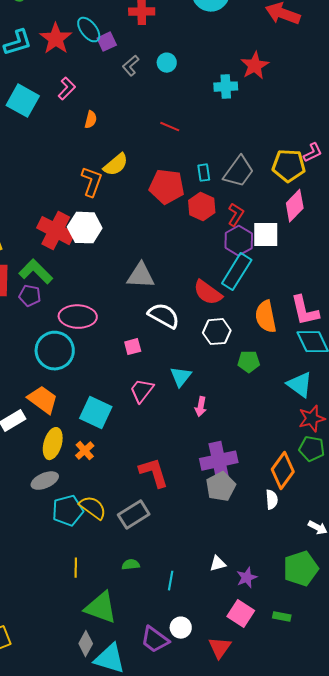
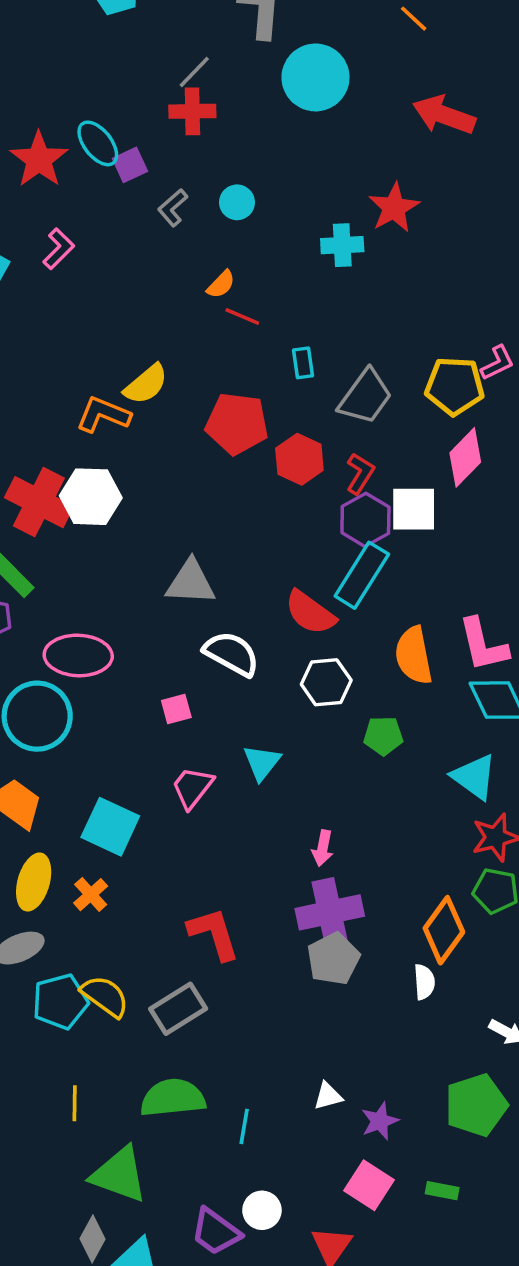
orange semicircle: (91, 120) -> (221, 284), moved, turned 30
cyan rectangle: (204, 173) -> (303, 363), moved
orange L-shape: (92, 182) -> (103, 415), turned -88
pink arrow: (201, 407) -> (323, 848), moved
green semicircle: (131, 565) -> (173, 1098), size x2.0

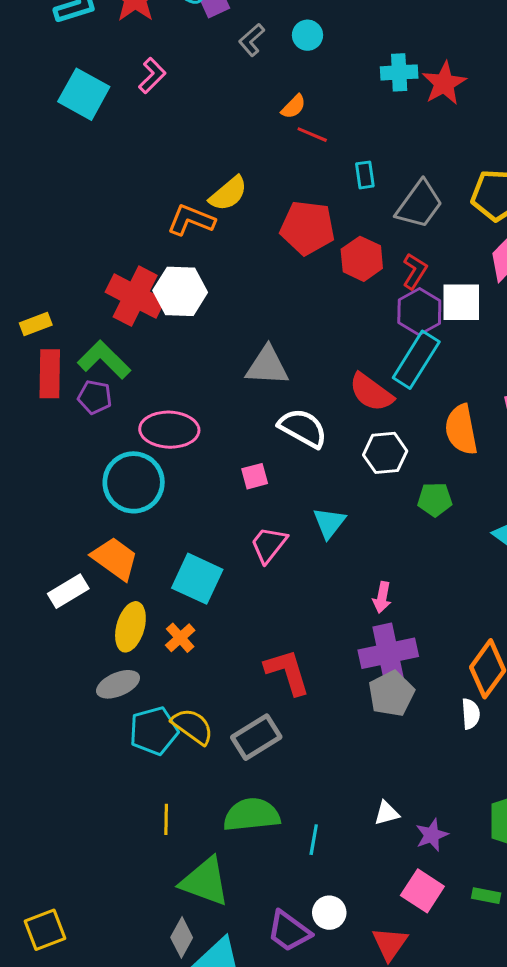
red star: (394, 208) -> (444, 83), moved

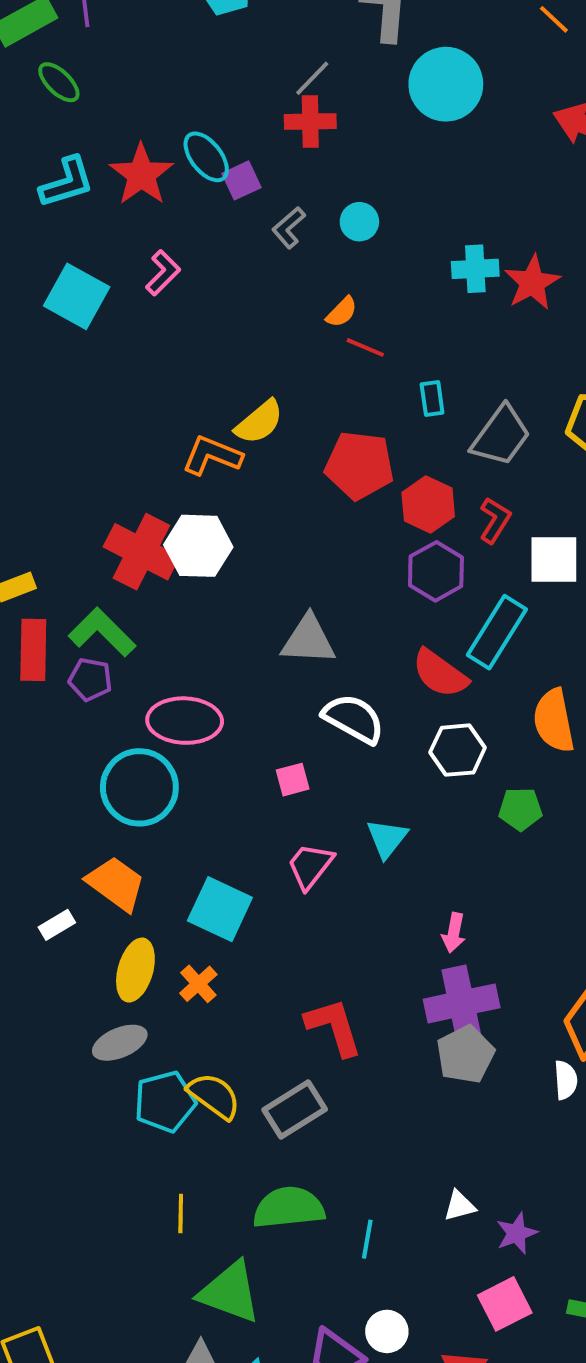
purple hexagon: (419, 312) -> (436, 571), moved
white rectangle: (68, 591) -> (57, 925), size x0.7
pink square: (422, 891) -> (505, 1304), turned 30

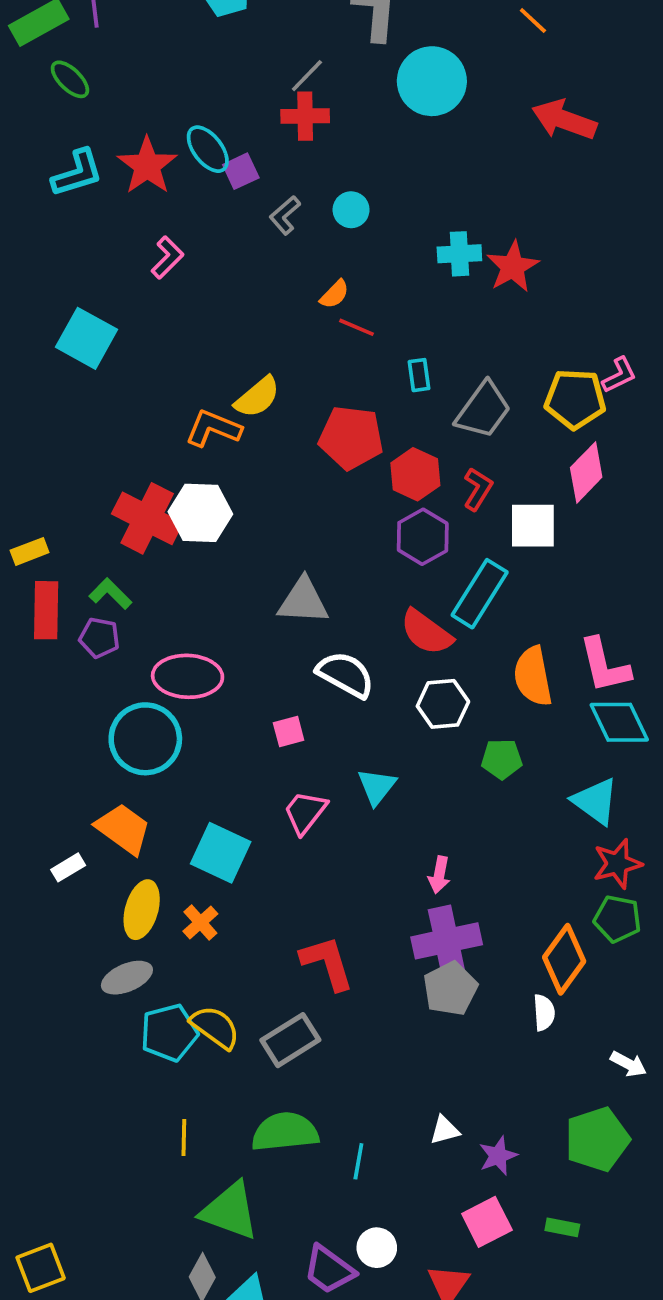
cyan square: (77, 296) -> (87, 338), moved
green L-shape: (102, 632) -> (110, 594), size x0.7

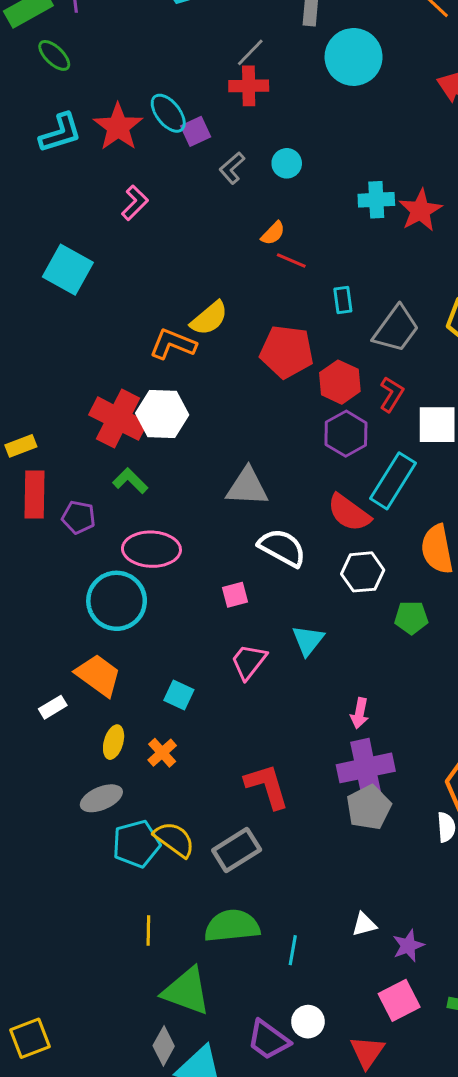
green L-shape: (110, 594) -> (130, 481), moved
cyan square: (221, 853) -> (179, 695), size x0.6
yellow ellipse: (142, 910) -> (114, 742), size x0.7

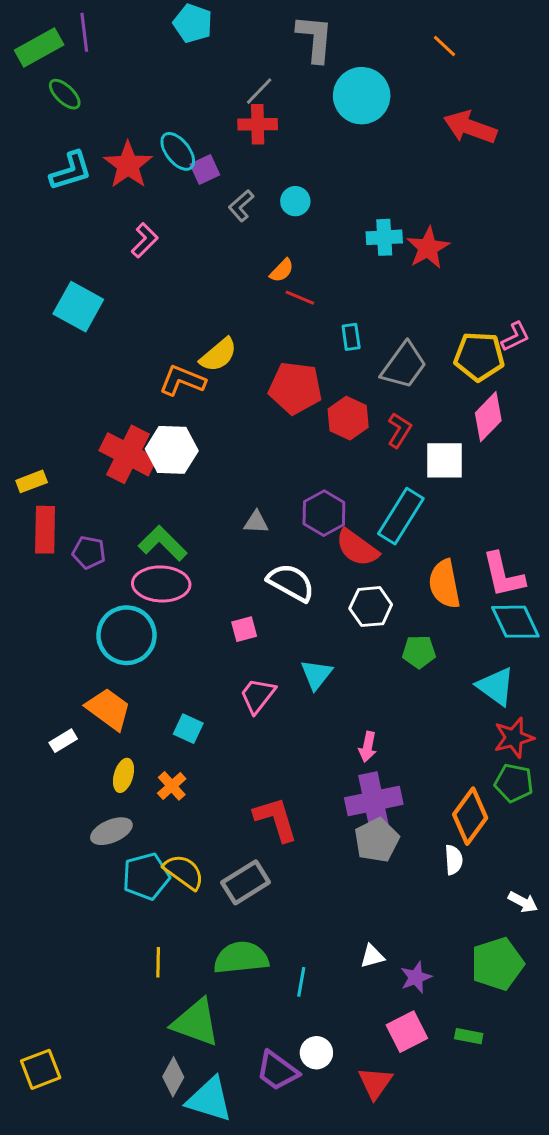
purple hexagon: (346, 434) -> (324, 513), moved
green L-shape: (130, 481) -> (163, 543), moved, size x1.4
gray triangle: (247, 487) -> (256, 522), size x0.6

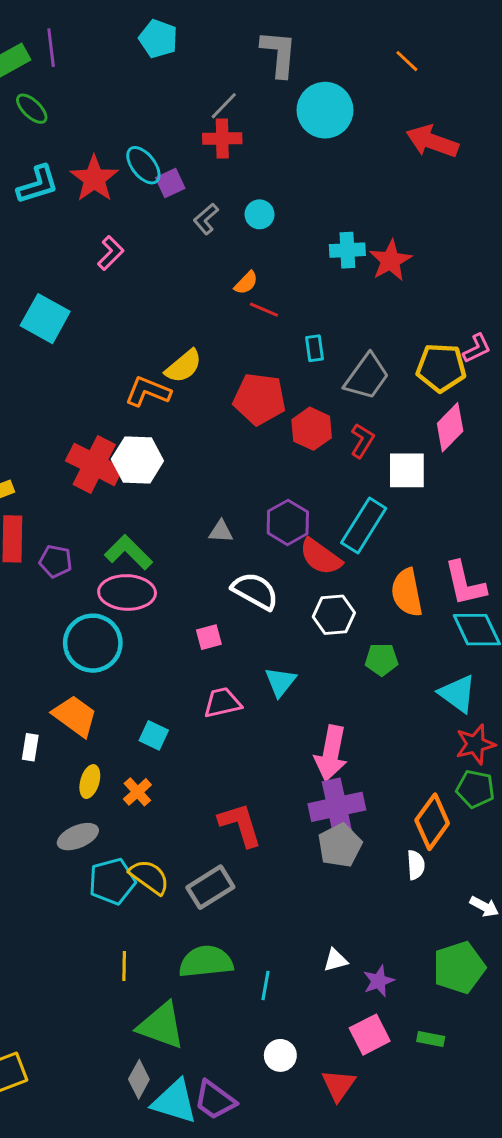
pink trapezoid: (258, 696) -> (222, 703), turned 39
white rectangle: (63, 741) -> (30, 747), turned -50
pink arrow: (368, 747) -> (331, 753), size x1.8
purple trapezoid: (277, 1071) -> (215, 1100), moved

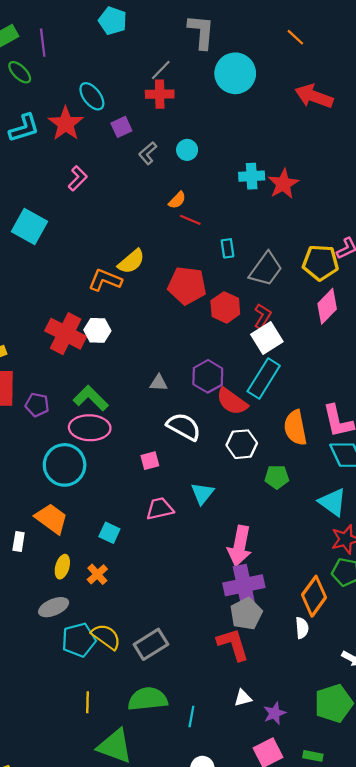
purple line: (51, 48) -> (43, 43), moved
cyan ellipse: (143, 165) -> (92, 96), moved
white hexagon: (137, 460) -> (97, 330), size x0.7
white square: (407, 470) -> (267, 338), moved, turned -32
red L-shape: (240, 825) -> (233, 644), moved

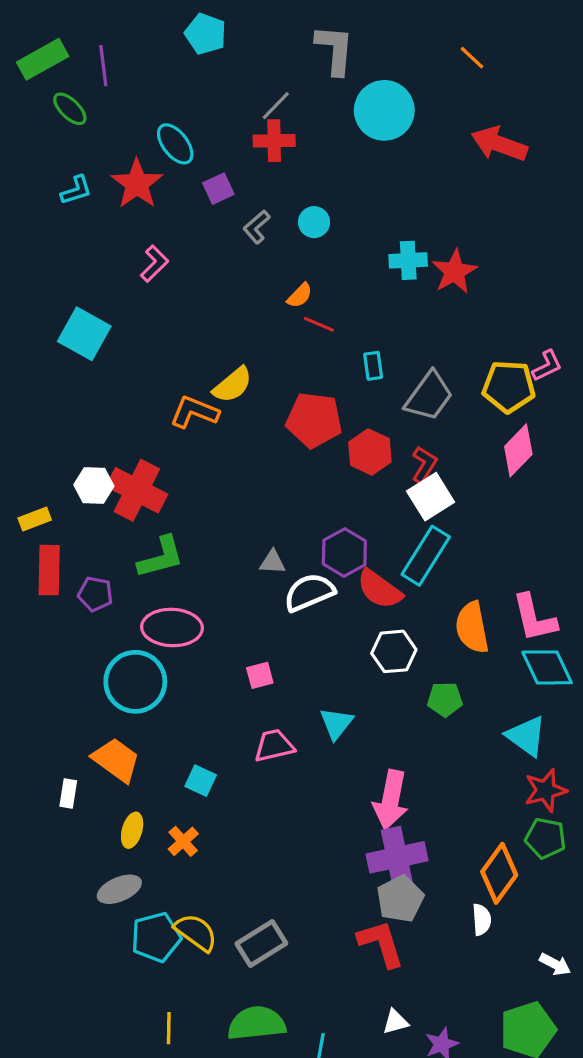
cyan L-shape: (24, 128) -> (76, 190), size x0.7
white hexagon: (97, 330) -> (94, 485), moved
green L-shape: (91, 398) -> (161, 557), moved, turned 120
white semicircle: (184, 427) -> (309, 592), moved, turned -52

